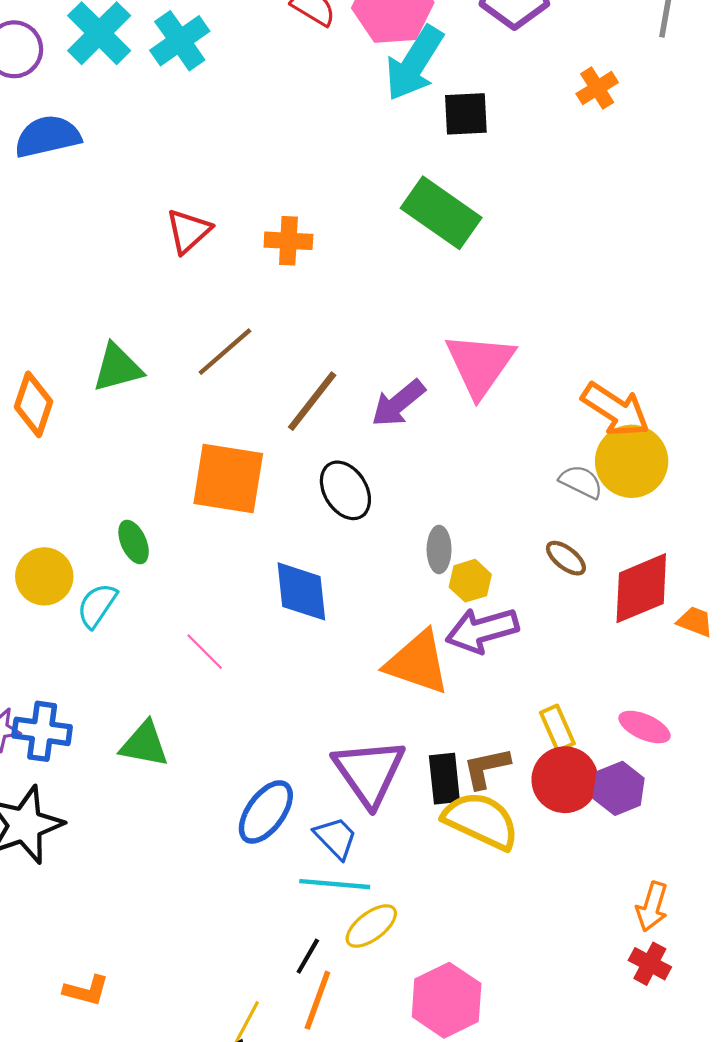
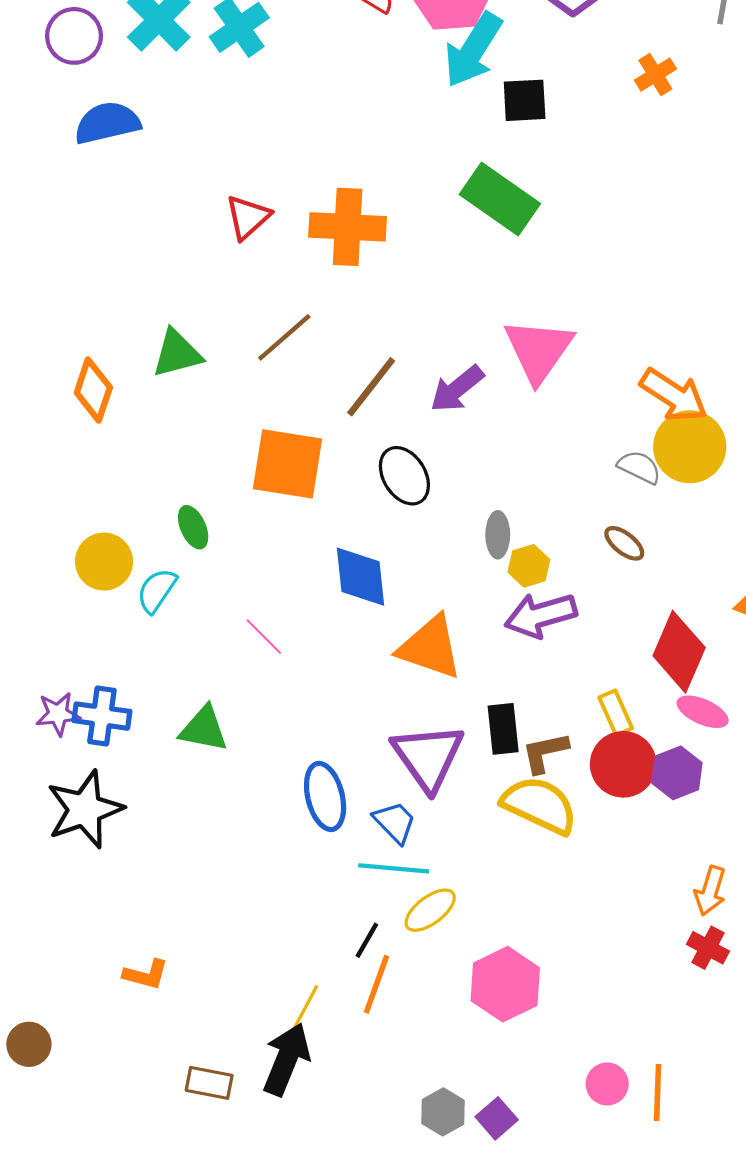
orange cross: (288, 241) -> (348, 227), size x1.6
red diamond: (641, 588) -> (679, 652), moved, turned -44
orange triangle: (418, 662) -> (430, 647), moved
black rectangle: (444, 779) -> (503, 729), moved
blue ellipse: (266, 812) -> (325, 796), turned -50

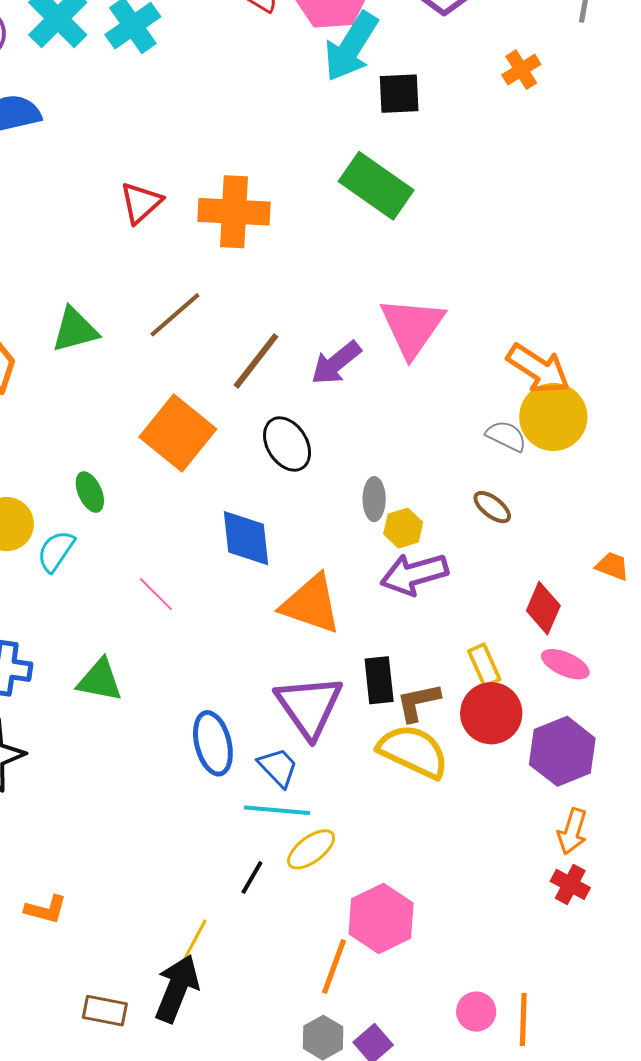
orange square: (287, 464) -> (178, 433), turned 30
red diamond: (679, 652) -> (543, 608), size x0.7
purple hexagon: (677, 773) -> (562, 751), moved, size x1.4
orange line: (377, 984) -> (334, 967), moved

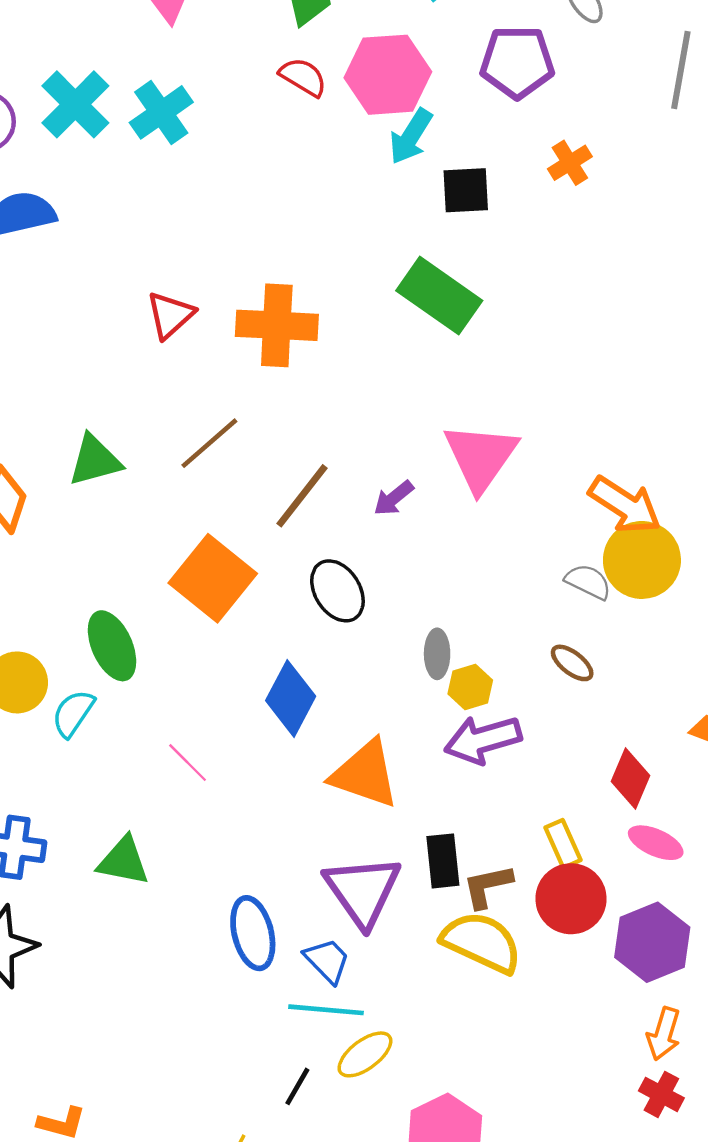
cyan arrow: (351, 47) -> (411, 136), size x0.7
orange cross: (521, 70) -> (570, 163), moved
purple arrow: (336, 363) -> (394, 498), size x0.7
green ellipse: (90, 492) -> (112, 646), size x1.5
blue diamond: (246, 538) -> (291, 698), turned 34

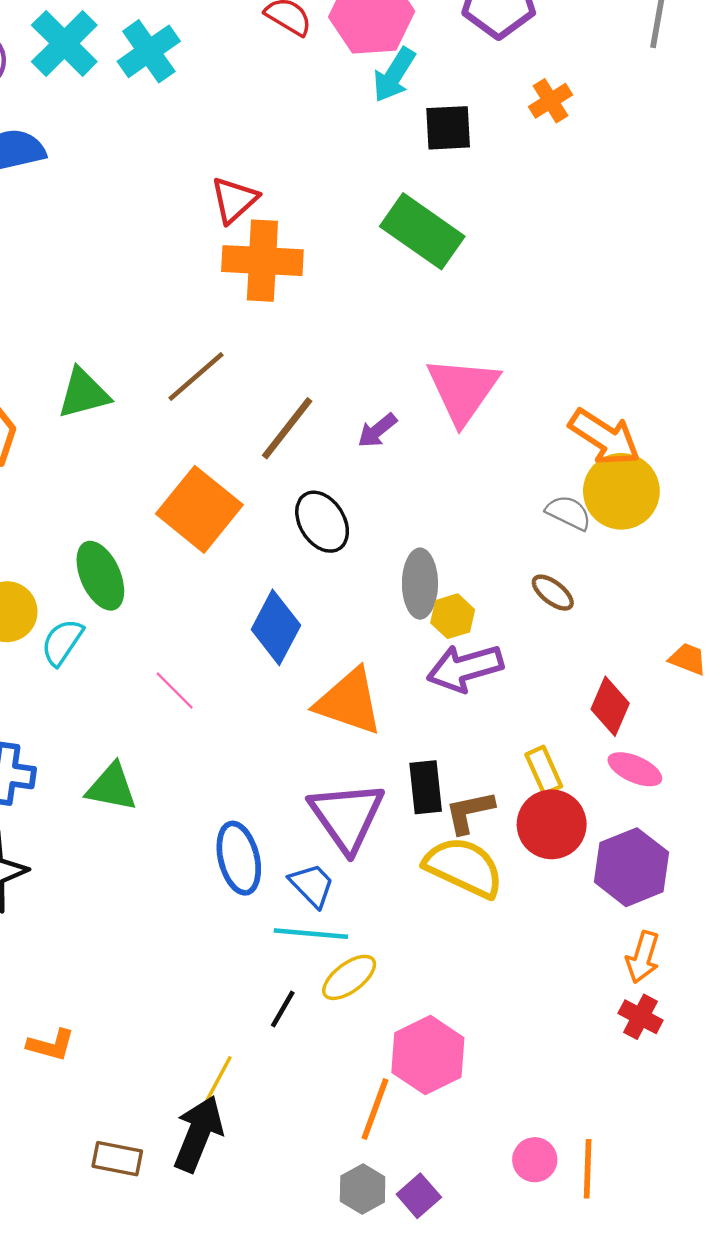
red triangle: (170, 315) -> (234, 200), moved
gray ellipse: (437, 654) -> (420, 584), size x1.4

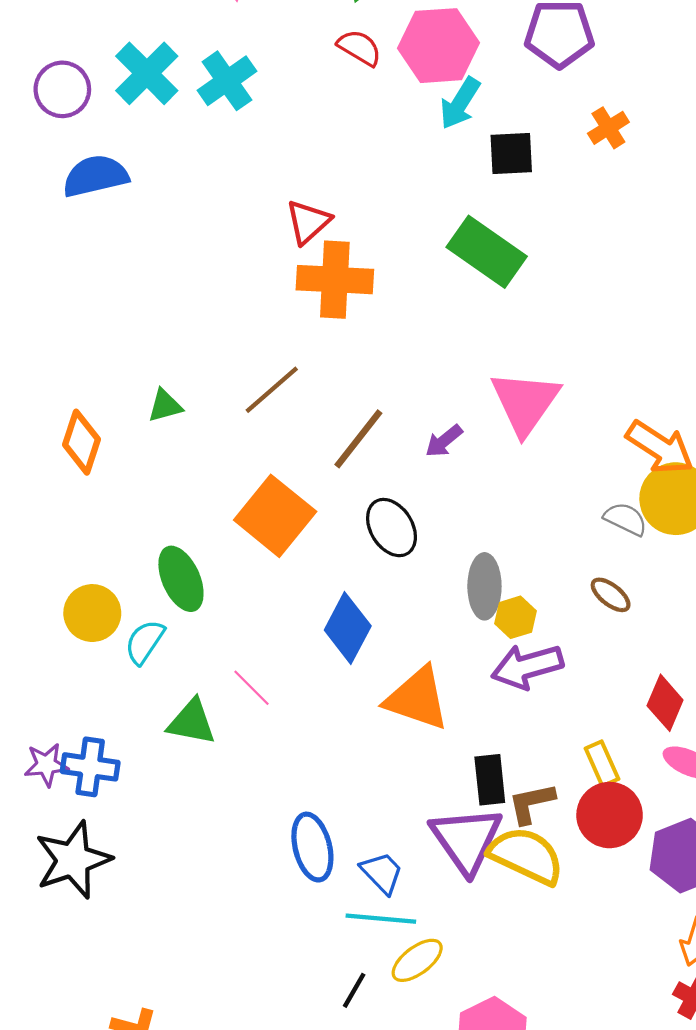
green triangle: (84, 393) -> (165, 406), size x0.7
green triangle: (112, 787) -> (192, 722), moved
purple triangle: (347, 816) -> (466, 840), moved

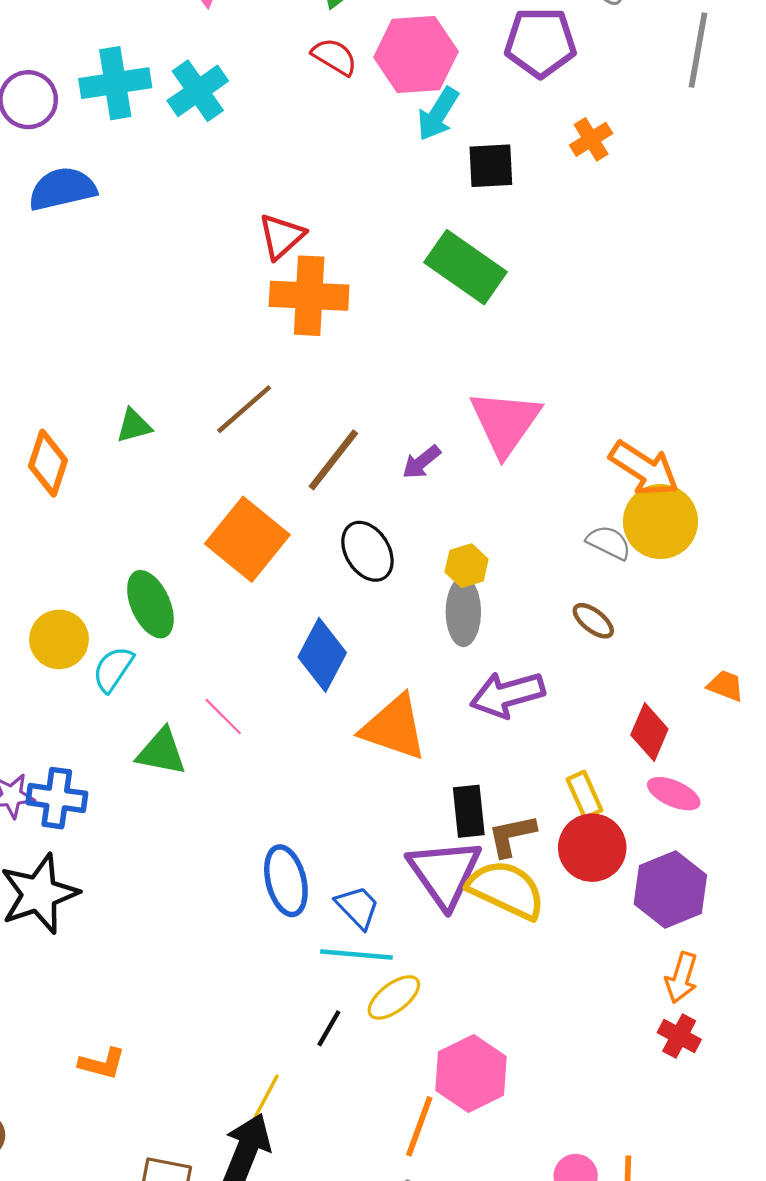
cyan cross: (147, 73) -> (115, 83), turned 36
yellow hexagon: (515, 617) -> (467, 566), moved

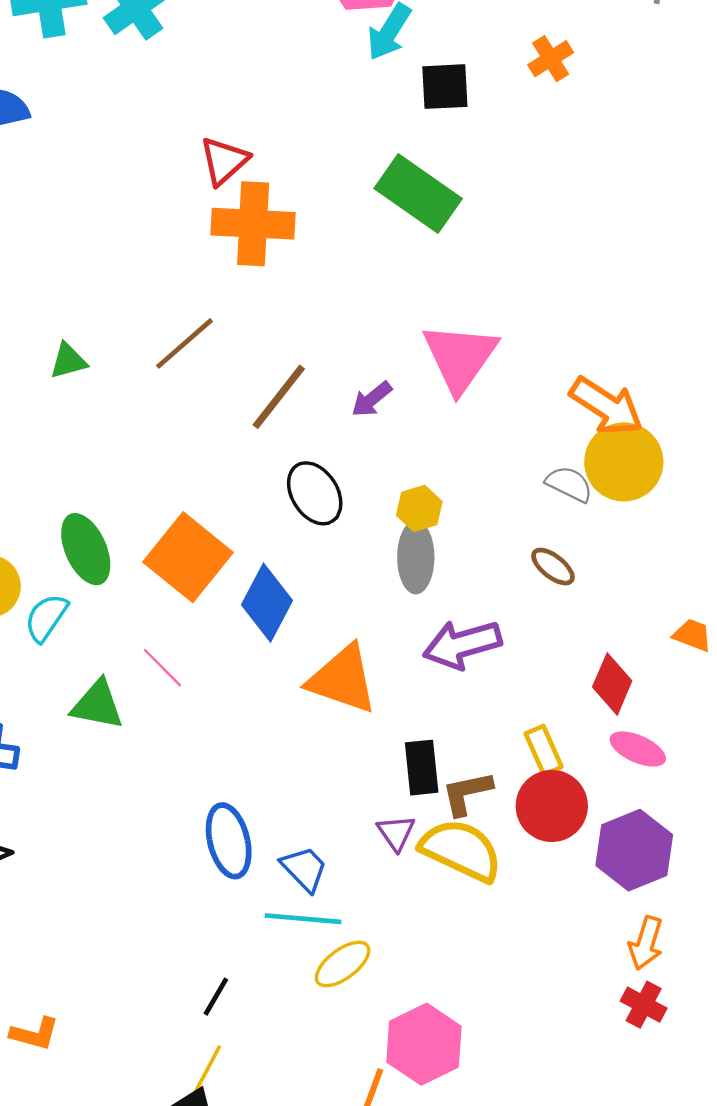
orange square: (247, 539) -> (188, 557), moved
purple triangle: (445, 873) -> (396, 833), size x0.5
black line: (329, 1028) -> (216, 997), moved

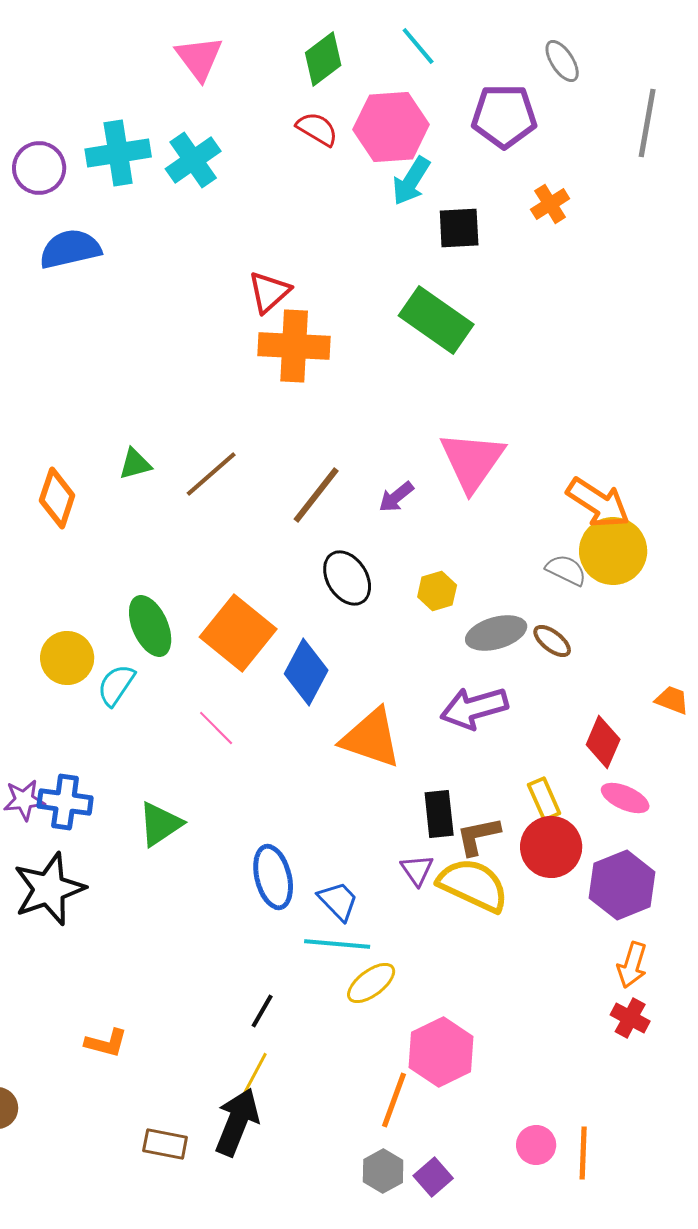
brown line: (185, 343) -> (211, 474), moved
gray ellipse: (416, 557) -> (496, 633), moved, turned 74
green triangle: (97, 705) -> (160, 824), moved, turned -45

